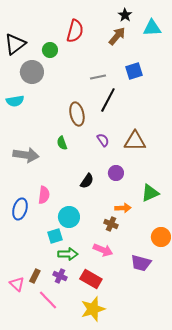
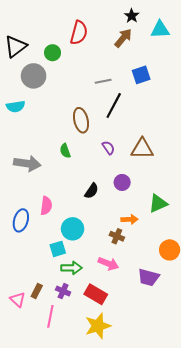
pink line: (48, 300) -> (50, 316), turned 55

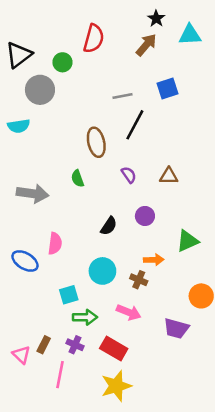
brown triangle: (142, 149) -> (169, 176), size x0.7
blue ellipse: (21, 220) -> (25, 261), turned -75
cyan circle: (73, 229) -> (102, 271), moved

